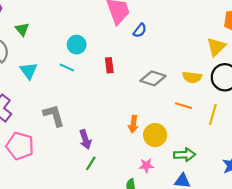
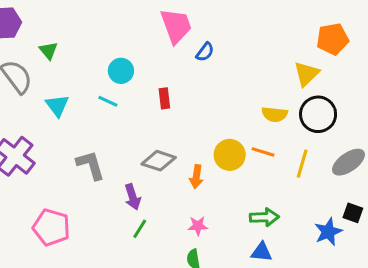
gray diamond: (153, 78) -> (159, 161), moved
yellow circle: (155, 135) -> (230, 155), moved
pink pentagon: (20, 146) -> (51, 227), moved
pink star: (146, 166) -> (198, 226), moved

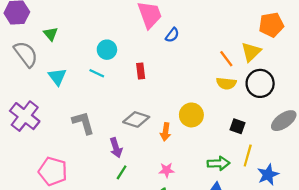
orange line: (263, 152) -> (226, 59), moved, turned 36
yellow line: (302, 164) -> (248, 155), moved
black square: (353, 213) -> (238, 126), moved

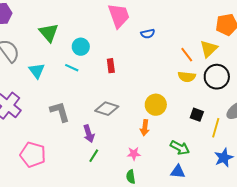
green triangle: (51, 34) -> (49, 33), moved, size x1.5
blue semicircle: (172, 35) -> (148, 34), moved, turned 40
orange arrow: (165, 132) -> (145, 128), moved
yellow line: (248, 155) -> (216, 128), moved
green arrow: (218, 163) -> (180, 148), turned 30

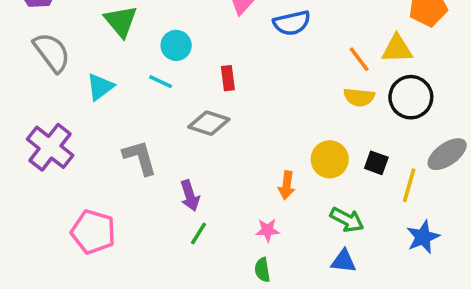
blue semicircle: (148, 34) -> (292, 23), size x1.5
yellow triangle: (209, 49) -> (397, 49), turned 42
cyan triangle: (37, 71) -> (100, 87), turned 30
yellow circle: (156, 105) -> (330, 159), moved
gray diamond: (107, 109) -> (209, 123), moved

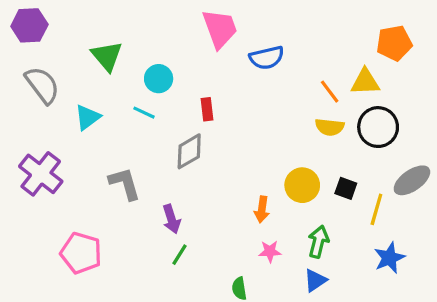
gray diamond: (209, 123) -> (189, 151), turned -48
green arrow: (347, 220) -> (318, 242), turned -104
pink star: (268, 230) -> (270, 251), moved
blue triangle: (344, 261) -> (315, 280), turned -40

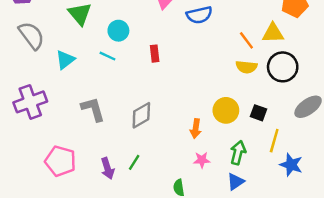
gray diamond: (189, 151) -> (141, 115), moved
purple cross: (41, 174) -> (30, 102), turned 32
yellow line: (376, 209) -> (274, 141), moved
purple arrow: (171, 219) -> (108, 168), moved
blue star: (389, 258) -> (291, 165), turned -30

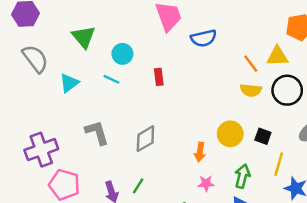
purple cross: (30, 102) -> (41, 150), moved

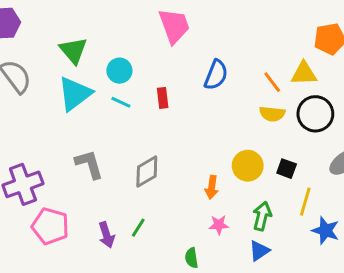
blue semicircle: (204, 38) -> (216, 75), moved, turned -55
cyan line: (112, 79) -> (121, 102), moved
cyan triangle: (69, 83) -> (75, 94), moved, size x1.5

